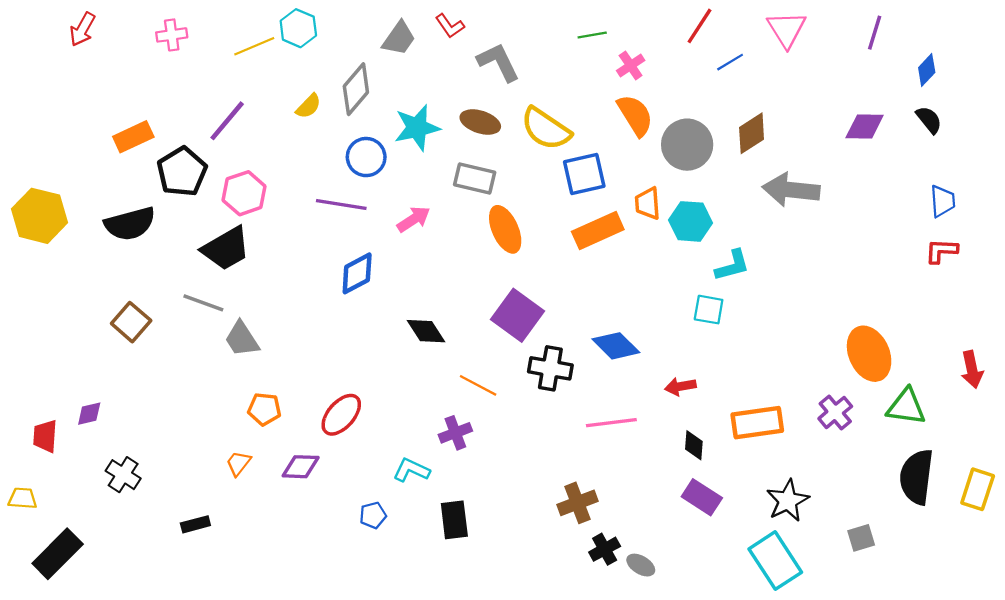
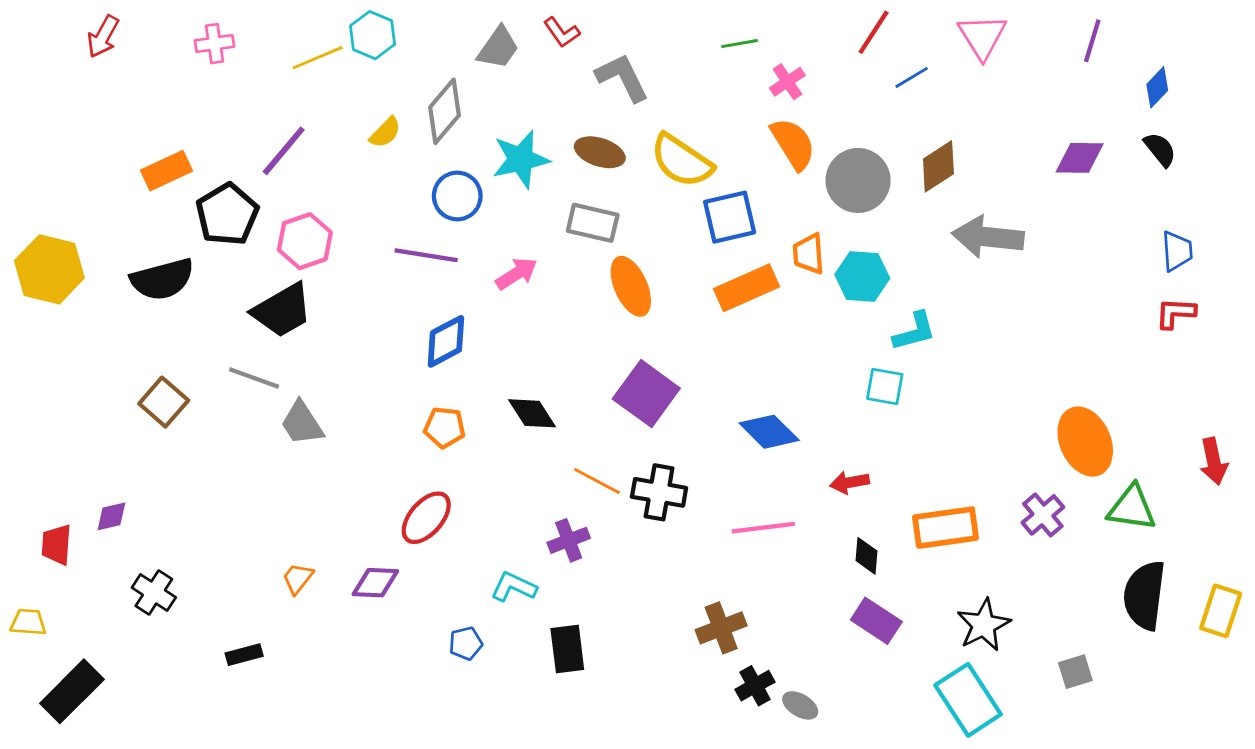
black cross: (550, 368) -> (659, 492), moved
orange pentagon: (264, 409) -> (445, 427), moved

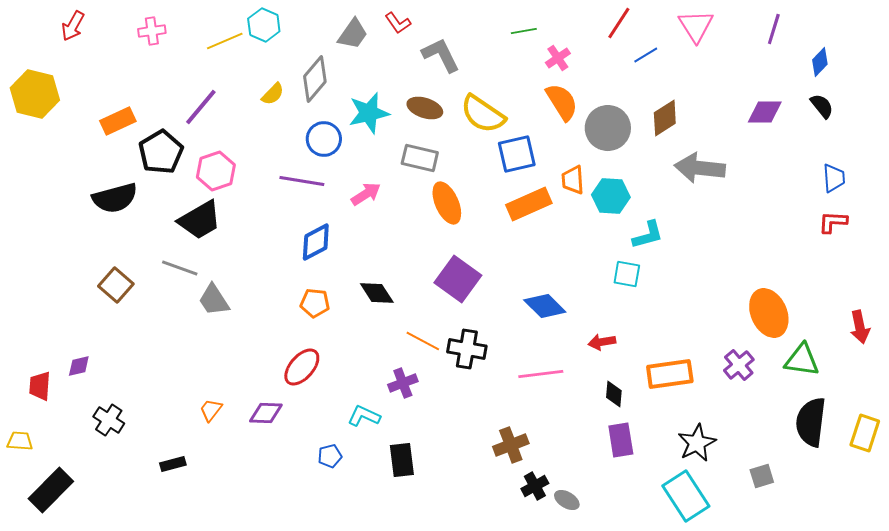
yellow hexagon: (49, 269) -> (35, 94), moved
purple rectangle: (876, 621) -> (621, 440), turned 48

